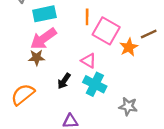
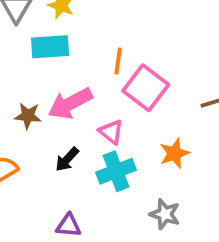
pink arrow: (43, 39) -> (70, 104), moved
orange star: (129, 47) -> (174, 153), moved
cyan cross: (95, 84) -> (116, 171), turned 35

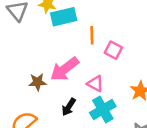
cyan rectangle: (50, 47) -> (64, 17), moved
pink square: (146, 88) -> (113, 50), size x0.6

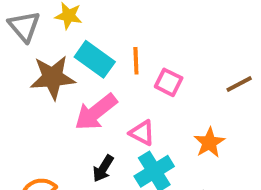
cyan rectangle: (64, 17) -> (95, 59), moved, turned 50
brown star: (37, 82) -> (53, 77), moved, size x1.6

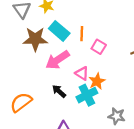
orange star: (209, 143) -> (97, 81), moved
black arrow: (103, 168) -> (59, 91), turned 96

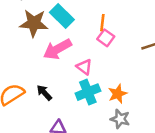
orange line: (82, 34) -> (102, 23), moved
orange star: (97, 81) -> (118, 94), moved
black arrow: (59, 91) -> (44, 93), moved

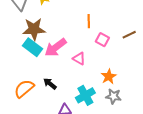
cyan rectangle: (62, 16) -> (33, 47), moved
pink square: (106, 38) -> (102, 40), moved
cyan cross: (88, 92) -> (85, 95), moved

